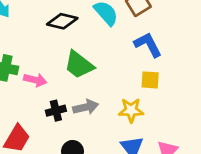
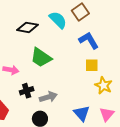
gray arrow: (86, 107) -> (48, 97), moved
yellow star: (131, 110) -> (103, 85), moved, turned 30

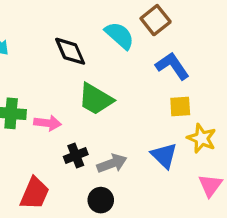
black diamond: (27, 27) -> (70, 51), turned 60
blue triangle: (82, 113) -> (164, 156), moved

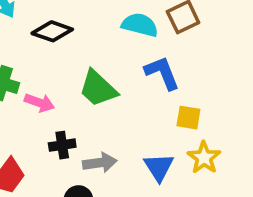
cyan semicircle: (119, 36) -> (140, 25), turned -40
black diamond: (70, 51) -> (52, 31), moved, turned -60
blue L-shape: (172, 66) -> (162, 73), moved

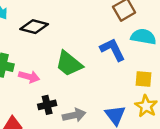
cyan semicircle: (140, 25) -> (143, 37), moved
yellow square: (188, 118) -> (143, 79), moved

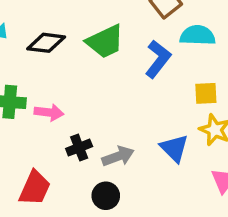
blue L-shape: (113, 50) -> (158, 59), turned 72
green trapezoid: (69, 64) -> (105, 42), moved, turned -56

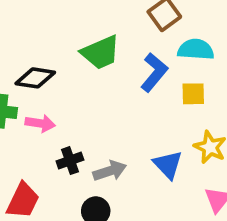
black diamond: (46, 43) -> (35, 78), moved
yellow square: (206, 93) -> (193, 94), moved

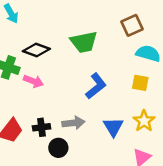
blue L-shape: (154, 72) -> (96, 86), moved
black cross: (70, 161) -> (41, 127), moved

